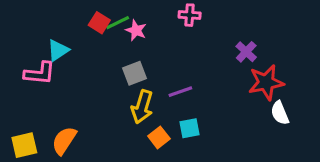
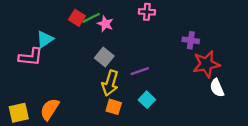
purple cross: (246, 52) -> (191, 40), turned -35
gray square: (134, 73) -> (104, 57), turned -30
cyan square: (190, 128) -> (147, 100), turned -35
orange square: (159, 137) -> (114, 107), moved, turned -35

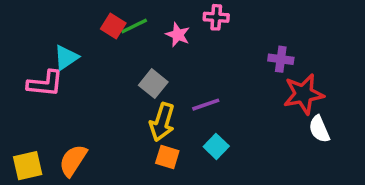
pink star: (105, 24) -> (178, 35), moved

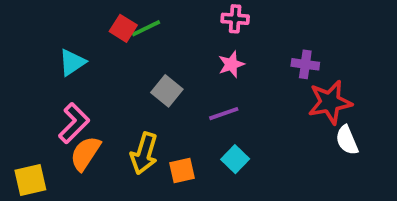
pink star: (178, 35) -> (231, 64), moved, turned 30
pink L-shape: (45, 84) -> (74, 123), moved, turned -51
yellow arrow: (162, 122) -> (144, 153), moved
orange square: (167, 157) -> (182, 170), turned -30
orange semicircle: (73, 160) -> (85, 153), moved

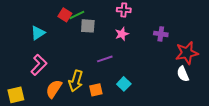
gray square: (167, 91) -> (88, 26), moved, turned -35
red star: (330, 102) -> (187, 53), moved
purple line: (224, 114) -> (105, 59), moved
orange semicircle: (85, 153) -> (54, 89), moved

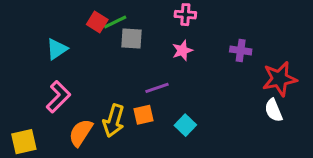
orange square: (96, 90) -> (144, 115), moved

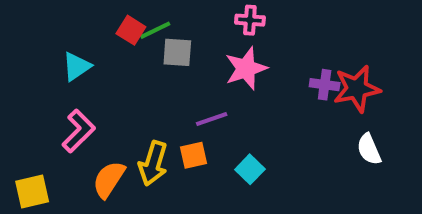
pink star: (182, 50) -> (246, 68), size x1.5
purple cross: (241, 50) -> (325, 85), moved
red star: (280, 79) -> (357, 89), moved

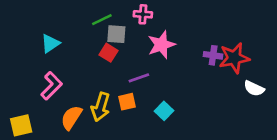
pink cross: (250, 20) -> (143, 14), moved
red square: (131, 30) -> (108, 53), moved
white semicircle: (369, 149) -> (254, 88), moved, turned -42

